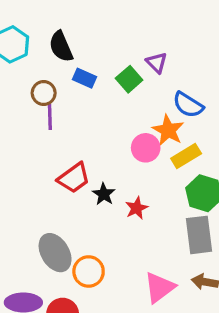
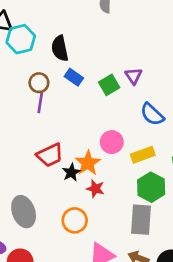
orange star: (168, 130) -> (88, 163), moved
red star: (137, 208) -> (95, 189), turned 30
orange circle: (89, 271) -> (75, 220), moved

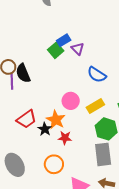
black semicircle: (60, 48) -> (23, 73), moved
blue rectangle: (74, 77) -> (64, 40), moved, turned -56
green square: (109, 85) -> (56, 50), moved

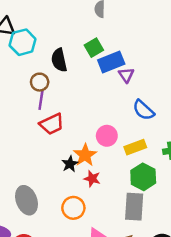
blue rectangle: (64, 40) -> (111, 62), size x1.5
green square: (56, 50) -> (94, 48), moved
black semicircle: (23, 73) -> (59, 60), moved
red trapezoid: (26, 119) -> (52, 124), moved

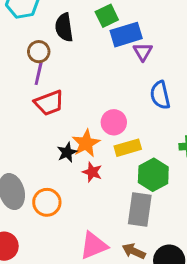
blue semicircle: (144, 110) -> (160, 95), turned 30
yellow rectangle: (135, 147) -> (128, 148), moved
orange circle: (73, 208) -> (47, 202), moved

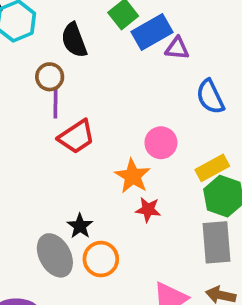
purple triangle: (143, 52) -> (177, 48), turned -42
yellow rectangle: (128, 148) -> (212, 168), moved
black star: (67, 152) -> (80, 226), moved

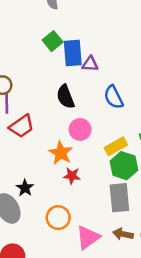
blue rectangle: (152, 32) -> (73, 53), turned -64
black semicircle: (74, 40) -> (65, 97), moved
orange circle: (101, 259) -> (58, 218), moved

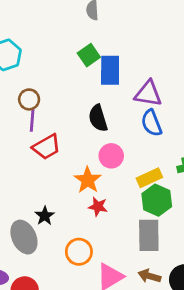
purple triangle: (90, 64) -> (148, 94), moved, size x1.5

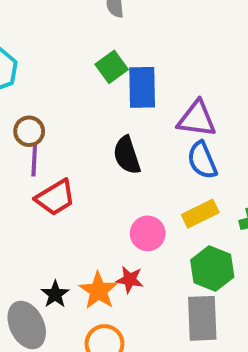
pink circle: (111, 156) -> (148, 233), moved
yellow rectangle: (149, 178) -> (200, 214), moved
orange star: (88, 180) -> (98, 291), moved

